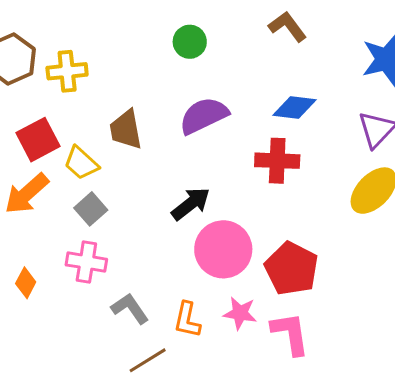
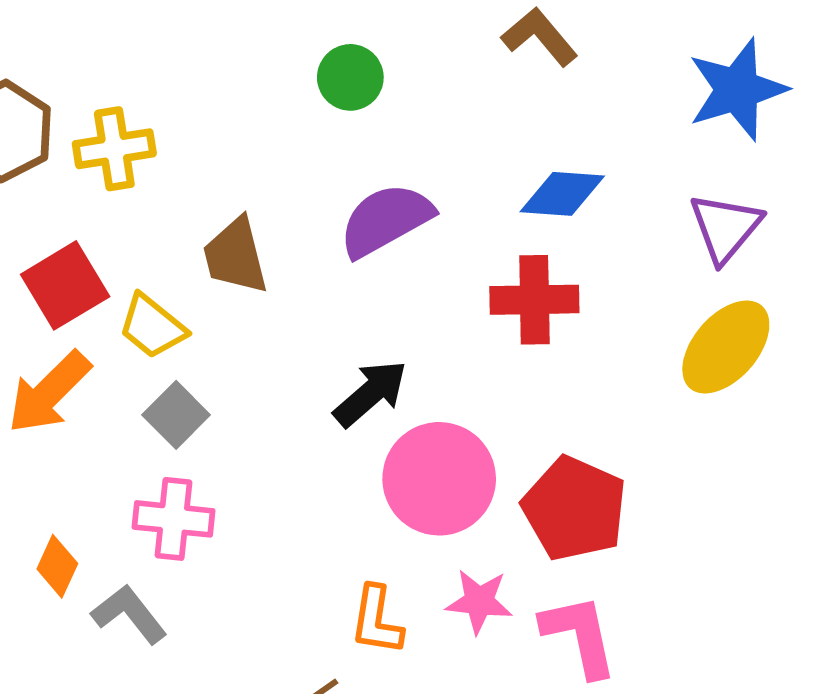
gray L-shape: (130, 308) -> (129, 614), moved

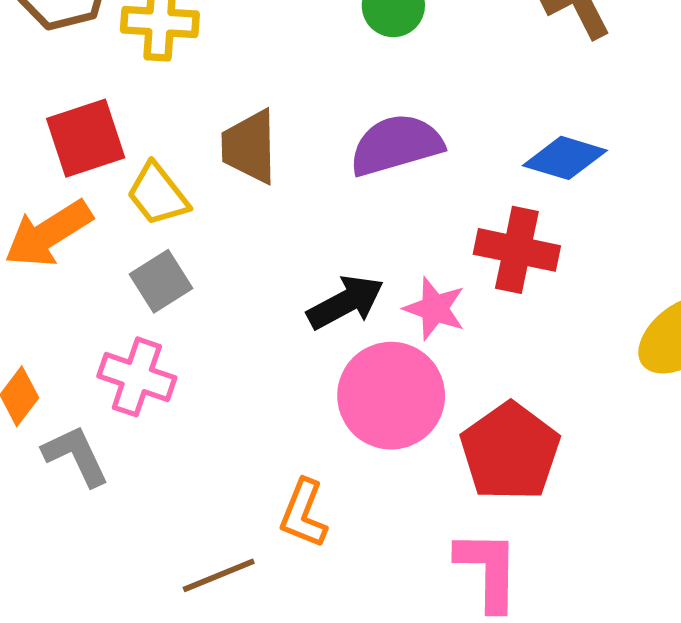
pink star: (479, 601) -> (435, 309), moved

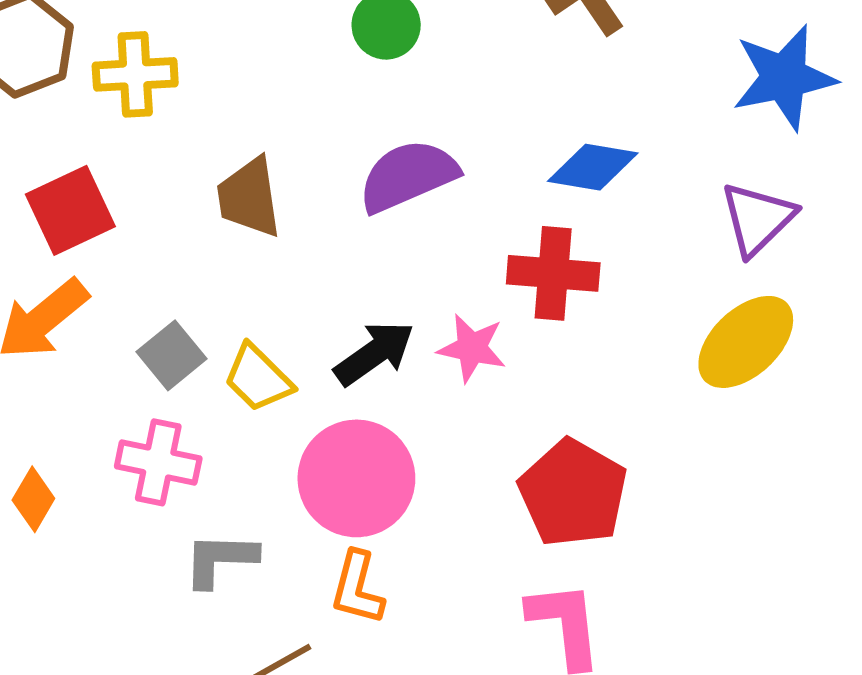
yellow trapezoid: (158, 194) -> (258, 378), moved
pink circle: (391, 396) -> (356, 478), moved
gray L-shape: (76, 456) -> (220, 560), moved, turned -56

